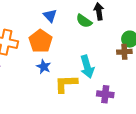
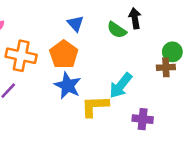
blue star: (44, 67) -> (68, 85), size x1.5
cyan arrow: (87, 67) -> (121, 85), turned 55

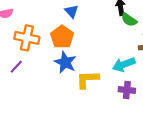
green semicircle: (117, 30) -> (129, 20), moved
cyan arrow: (121, 85) -> (124, 64), moved, turned 30

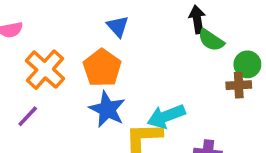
orange cross: (27, 38) -> (45, 70), turned 30
cyan arrow: (124, 64) -> (166, 116), moved

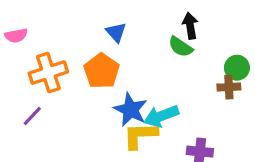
green semicircle: (211, 40) -> (181, 47), moved
orange cross: (45, 70) -> (48, 73), turned 30
blue star: (107, 109) -> (131, 110), moved

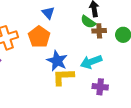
brown cross: (229, 87) -> (99, 31), moved
cyan arrow: (161, 116) -> (91, 62), moved

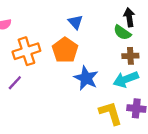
brown cross: (99, 31) -> (130, 56), moved
yellow L-shape: (63, 77) -> (111, 113), moved, turned 75

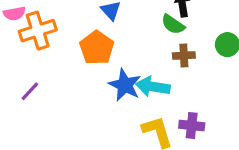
orange cross: (26, 51) -> (38, 31), moved
cyan arrow: (126, 79) -> (153, 87), moved, turned 30

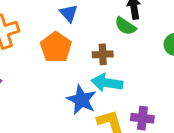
brown cross: (184, 56) -> (103, 54), moved
blue star: (125, 85) -> (81, 100), moved

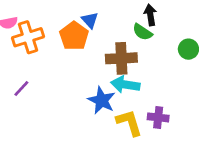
orange pentagon: (56, 47) -> (74, 36), moved
brown cross: (103, 54) -> (121, 58), size x1.6

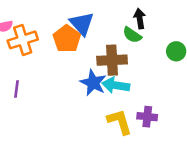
blue triangle: (90, 20) -> (82, 24), size x1.5
purple line: (21, 89) -> (16, 89), turned -36
blue star: (102, 100) -> (93, 83), moved

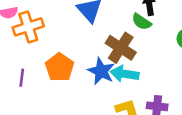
orange pentagon: (67, 39) -> (59, 67), moved
brown cross: (112, 60) -> (121, 48), turned 36

